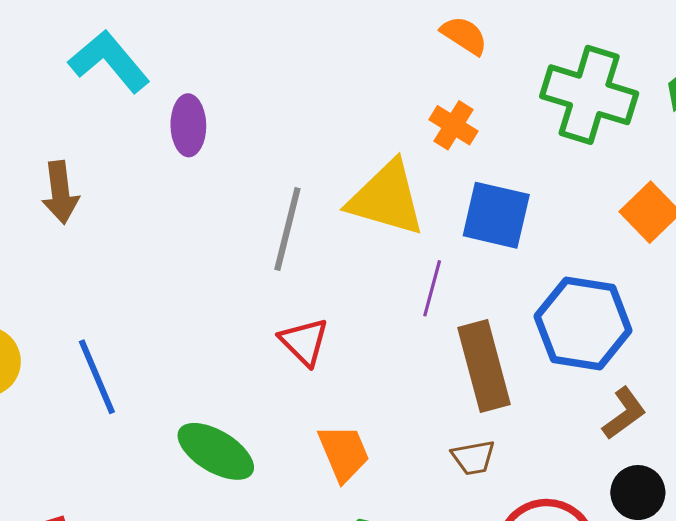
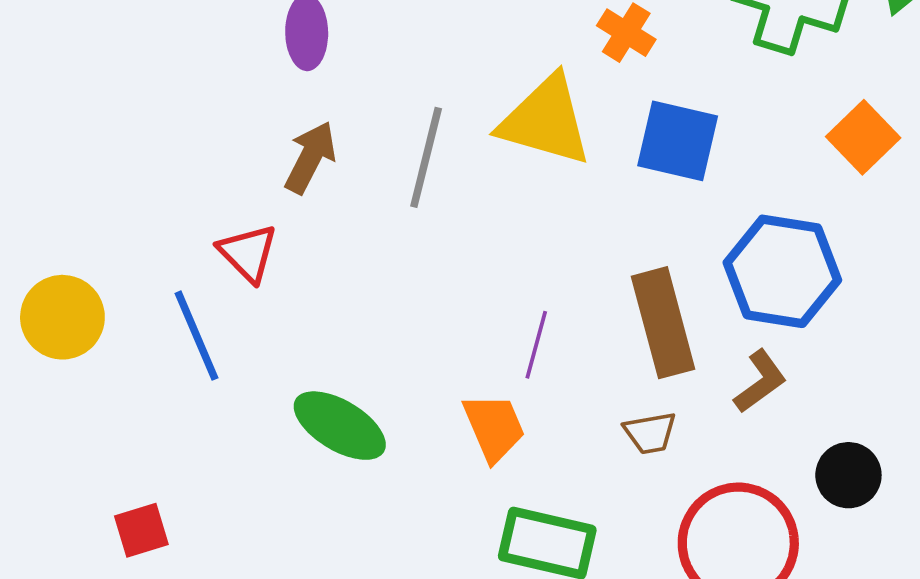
brown arrow: (60, 192) -> (310, 157), moved, turned -146
purple line: (432, 288) -> (536, 345), moved
red triangle: (304, 342) -> (248, 253), moved
brown L-shape: (624, 413) -> (760, 381), moved

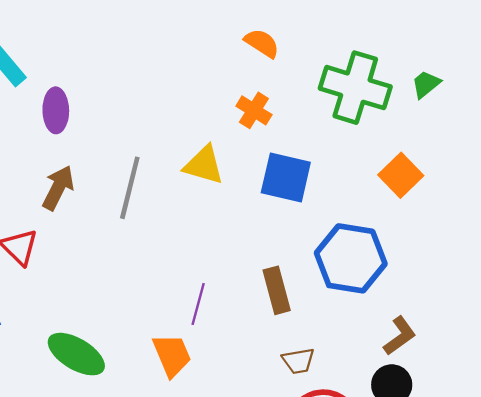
yellow triangle: (545, 121) -> (204, 165), size x0.7
brown rectangle: (663, 323) -> (277, 290), size x0.7
brown L-shape: (760, 381) -> (400, 336), moved
brown trapezoid: (650, 433) -> (298, 361), moved

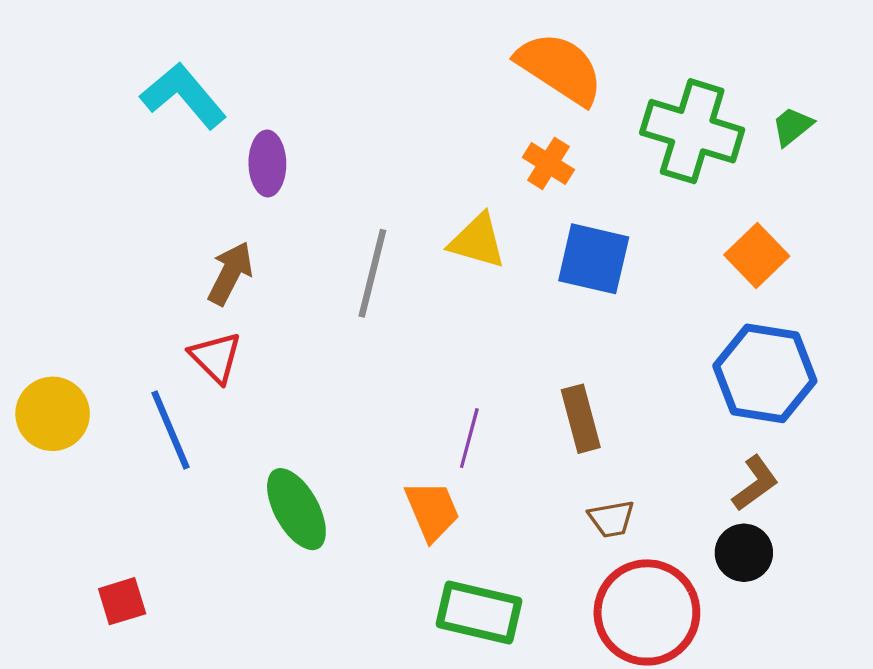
orange semicircle: (262, 43) -> (560, 68), size x1.8
brown arrow: (58, 188) -> (230, 273), moved
blue hexagon: (351, 258) -> (765, 373), moved
green ellipse: (76, 354) -> (296, 509), turned 30

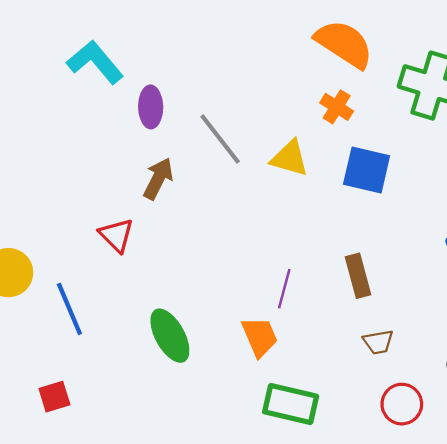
brown arrow: (230, 273) -> (158, 179), moved
gray line: (372, 273) -> (220, 139), moved, turned -52
blue line: (170, 430) -> (69, 309), moved
red circle: (647, 612) -> (402, 404), size x0.6

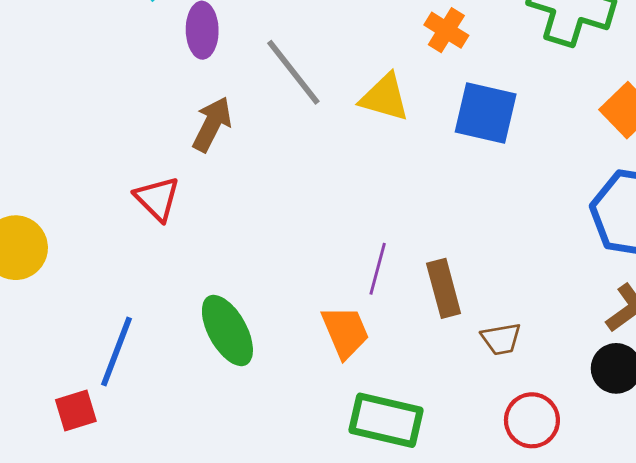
brown rectangle: (358, 276) -> (444, 288), moved
blue line: (69, 309) -> (117, 352), moved, turned 44

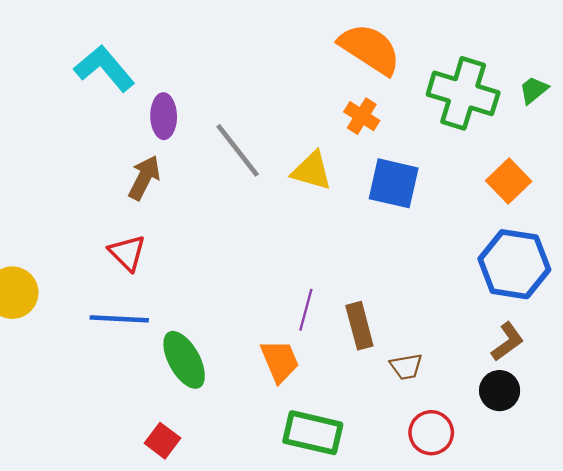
brown arrow: (212, 124) -> (144, 178), moved
blue line: (117, 352) -> (119, 319), moved, turned 72
red square: (76, 410) -> (162, 441), moved, turned -36

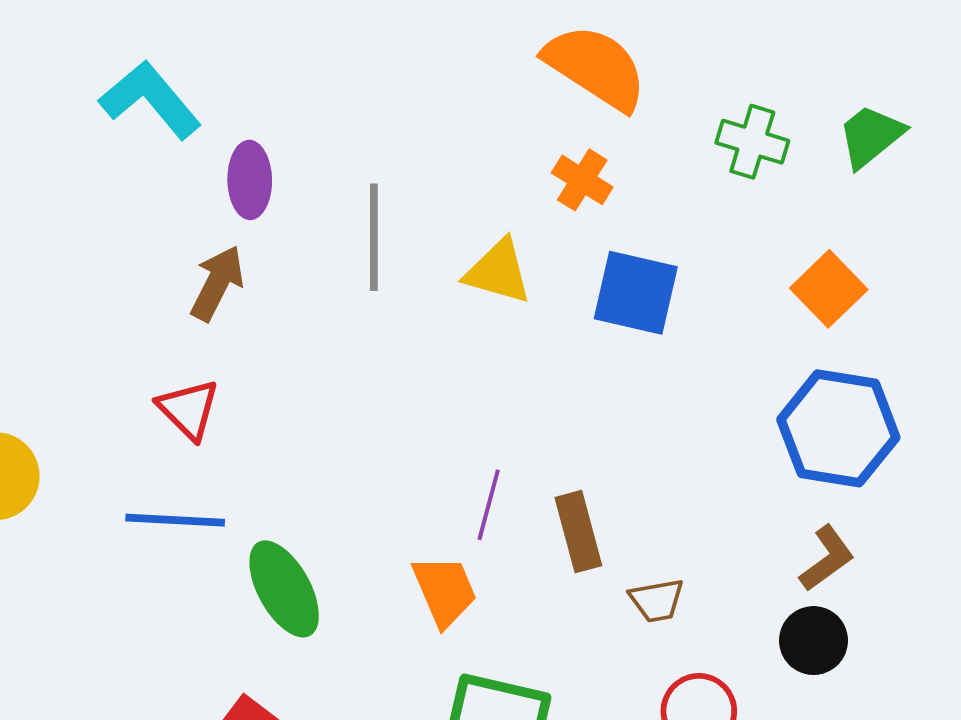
green trapezoid: (534, 90) -> (871, 136), size x1.4
green cross: (463, 93) -> (752, 142), size x0.6
gray line: (238, 150) -> (374, 237), turned 38

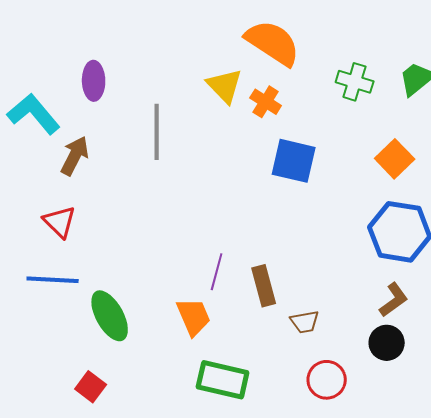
cyan L-shape: (150, 100) -> (34, 114), moved
purple ellipse: (250, 180) -> (94, 81), moved
yellow triangle: (498, 272) -> (225, 86), moved, turned 30

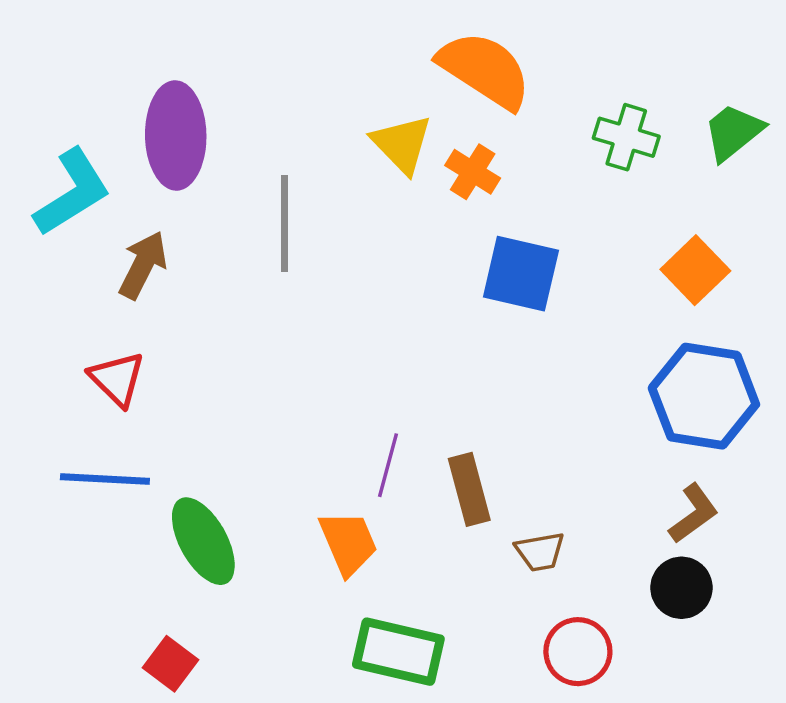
purple ellipse: (94, 81) -> (176, 135), size x1.5
cyan L-shape: (34, 114) -> (72, 192), turned 98

